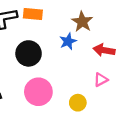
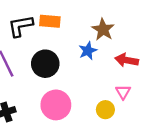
pink triangle: (101, 80) -> (123, 92), turned -32
yellow circle: (78, 103) -> (105, 110), moved

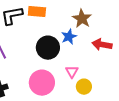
black circle: (45, 64) -> (48, 48), moved
pink triangle: (123, 92) -> (72, 72), moved

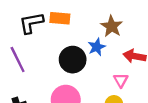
pink triangle: (72, 72) -> (121, 80), moved

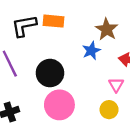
black circle: (73, 60) -> (50, 73), moved

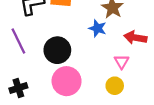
blue star: (91, 51) -> (97, 28), turned -30

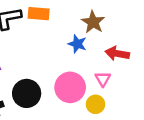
black circle: (57, 50) -> (27, 93), moved
pink circle: (67, 81) -> (70, 87), moved

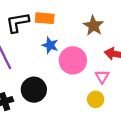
blue star: (77, 44) -> (50, 45), moved
pink circle: (70, 87) -> (73, 60), moved

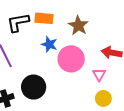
brown star: (93, 26) -> (78, 26), moved
yellow circle: (96, 99) -> (103, 98), moved

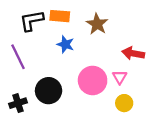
pink circle: (71, 59) -> (93, 80), moved

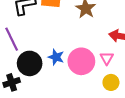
blue star: (65, 44) -> (56, 57), moved
black circle: (49, 91) -> (30, 63), moved

